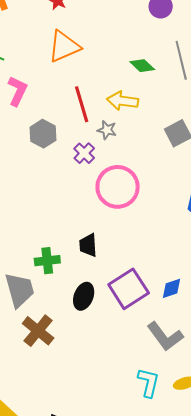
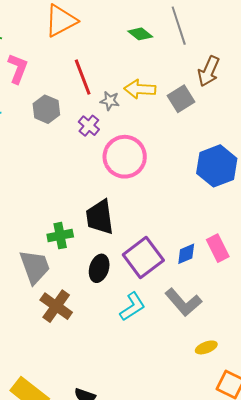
yellow arrow: (123, 101) -> (140, 89), moved
black trapezoid: (88, 245) -> (100, 217), size x1.5
cyan L-shape: (149, 383) -> (132, 307), moved, turned 48

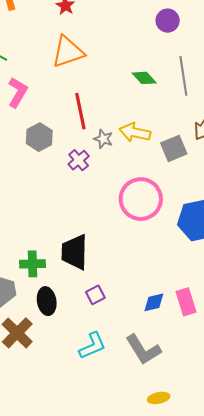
pink circle: (125, 157) -> (141, 199), moved
purple square: (143, 257) -> (95, 295), moved, size x0.5
black ellipse: (99, 268) -> (47, 301), moved, turned -36

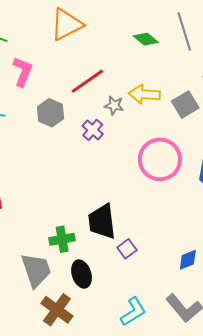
red line: (80, 111) -> (87, 81), turned 75
purple square: (95, 295) -> (127, 249), moved

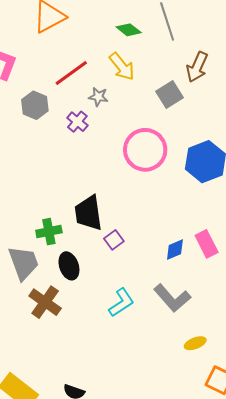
yellow arrow: (144, 94) -> (122, 67), moved, turned -132

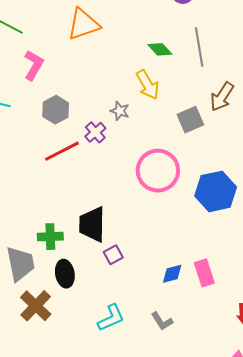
red line: (71, 73) -> (62, 151), moved
gray L-shape: (172, 298) -> (162, 321), size x0.6

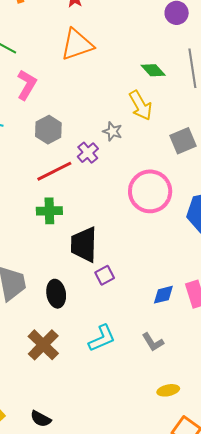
green cross: (50, 237) -> (49, 211), moved
brown cross: (36, 306) -> (43, 345), moved

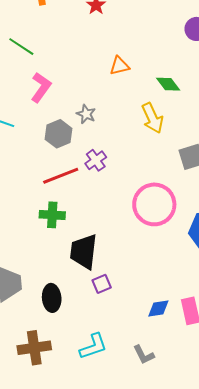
orange triangle: (77, 45) -> (119, 66), moved, size x0.6
gray star: (112, 131) -> (86, 114), moved
brown cross: (43, 345) -> (34, 348), turned 32

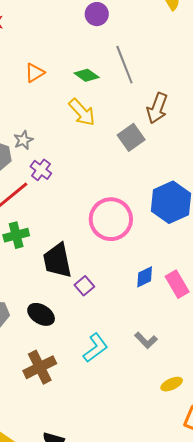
gray star: (86, 114) -> (23, 140), moved, turned -30
pink circle: (154, 204) -> (111, 219), moved
black ellipse: (52, 298) -> (41, 314), turned -36
blue diamond: (158, 309) -> (145, 277), moved

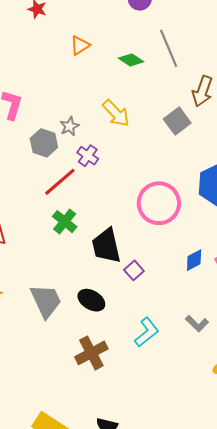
orange triangle: (35, 73) -> (80, 45), moved
yellow arrow: (82, 112) -> (116, 113), moved
green cross: (16, 235) -> (65, 222), turned -35

